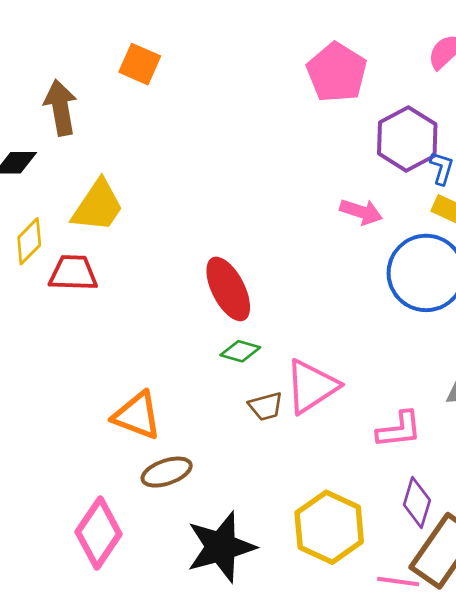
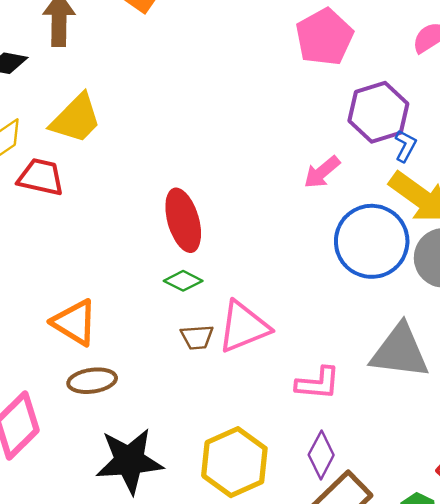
pink arrow: (361, 212) -> (322, 172), turned 111

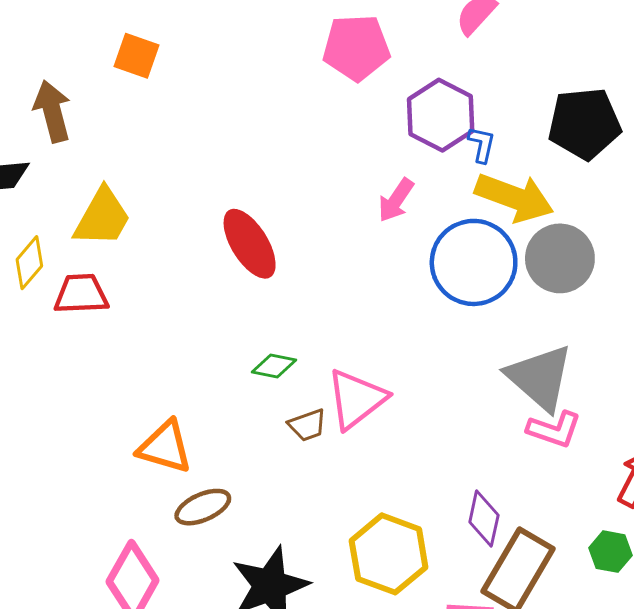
pink pentagon: (324, 37) -> (356, 47), turned -30
red ellipse: (183, 220) -> (250, 244), moved
gray triangle: (400, 352) -> (540, 378), turned 50
pink L-shape: (318, 383) -> (554, 429), moved, turned 30

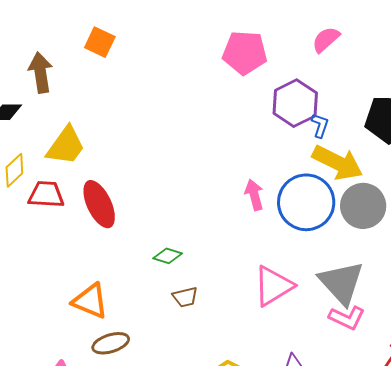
pink arrow: (396, 200) -> (254, 195), moved, turned 124
red ellipse: (250, 244) -> (99, 204), moved
pink triangle: (356, 399) -> (273, 286), moved

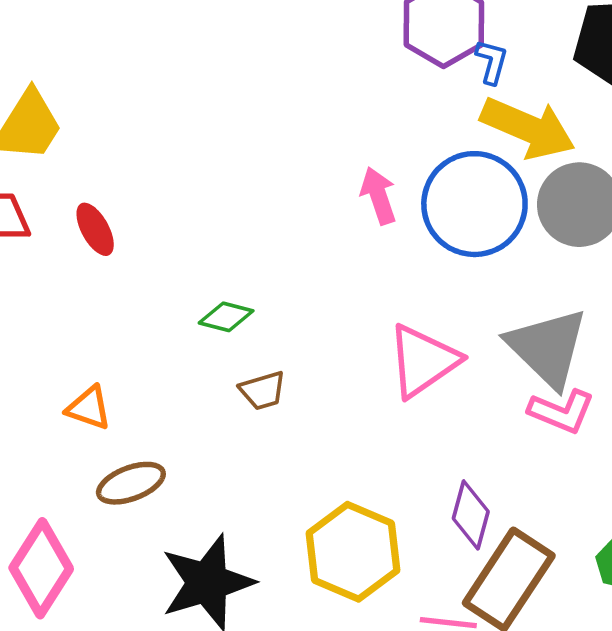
red ellipse: (99, 204) -> (95, 229), size x0.6
orange triangle: (90, 301) -> (89, 408), size x0.7

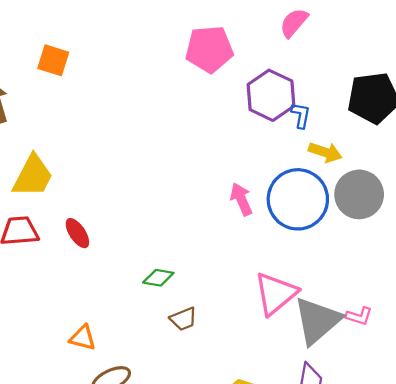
yellow arrow: (528, 128) -> (325, 152), size x0.6
gray triangle: (547, 348) -> (317, 321), moved, turned 40
pink L-shape: (561, 411) -> (359, 316), size x0.7

